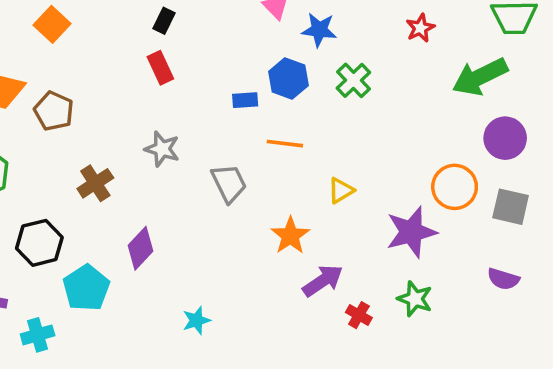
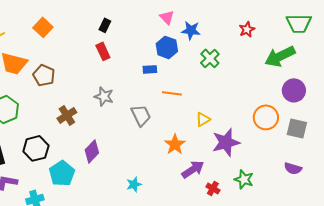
blue hexagon: (288, 79) -> (167, 47), moved
purple star: (411, 232) -> (226, 142), moved
cyan star: (196, 320) -> (134, 184), moved

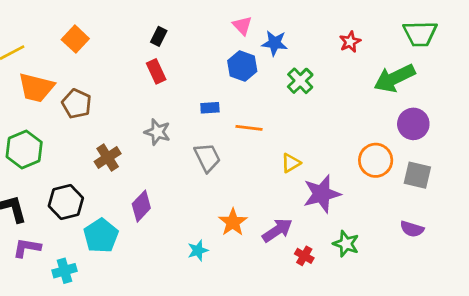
blue rectangle: (150, 69) -> (210, 108), moved
orange star: (175, 144) -> (233, 222), moved

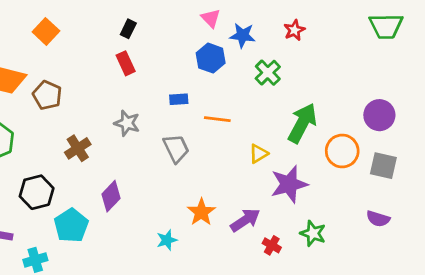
red star: (350, 42) -> (294, 30), moved
green arrow: (394, 78) -> (302, 123), moved, turned 144

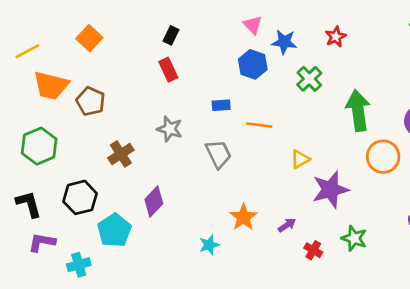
green arrow: (302, 123) -> (358, 110), moved, turned -36
purple arrow: (245, 220) -> (287, 225), size x0.6

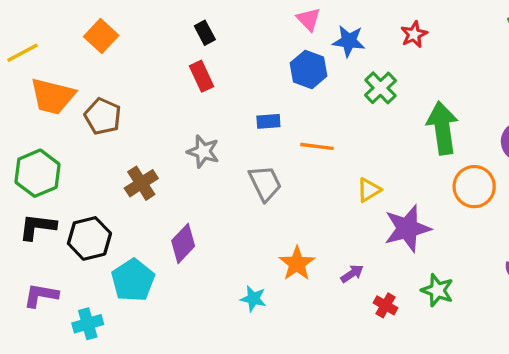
black rectangle: (171, 35) -> (205, 33), turned -54
black L-shape: (29, 204) -> (38, 227), moved, turned -68
cyan star: (209, 245) -> (253, 299), turned 30

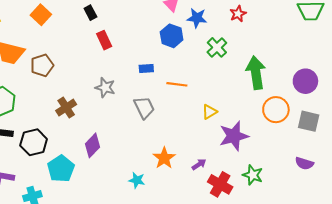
black rectangle: (205, 33) -> (90, 13), moved
brown pentagon: (103, 116) -> (42, 65), turned 30
red cross: (386, 305) -> (220, 184), size x1.6

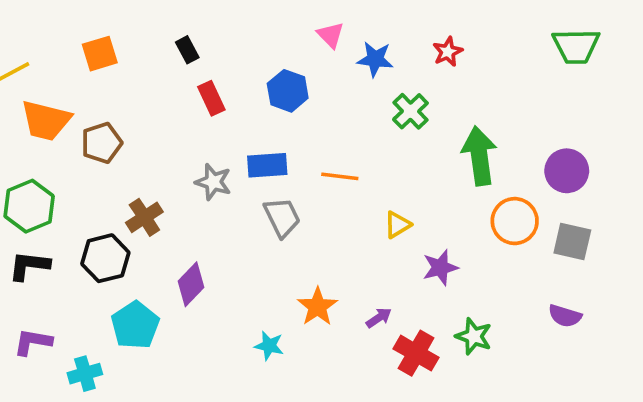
orange square: (41, 15) -> (100, 54), turned 30
blue hexagon: (172, 36) -> (288, 91), moved
blue rectangle: (146, 69) -> (267, 165), moved, size x1.5
purple star: (234, 136) -> (440, 268), size x0.7
black hexagon: (34, 142) -> (105, 258), moved

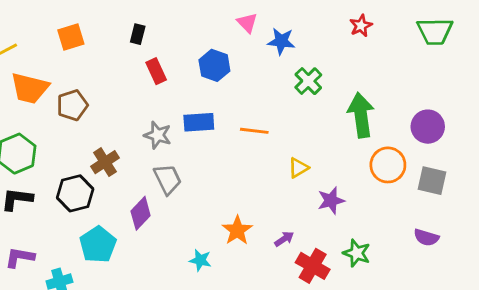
black rectangle: (187, 50) -> (138, 34), turned 42
red star: (448, 52) -> (361, 26), moved
gray trapezoid: (282, 217) -> (168, 179), moved

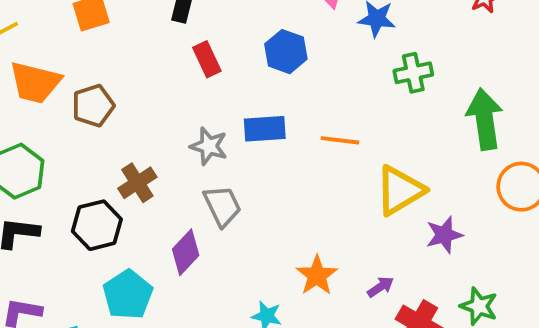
green cross: (308, 81) -> (413, 73), turned 32
yellow triangle: (298, 168) -> (400, 190), size x1.8

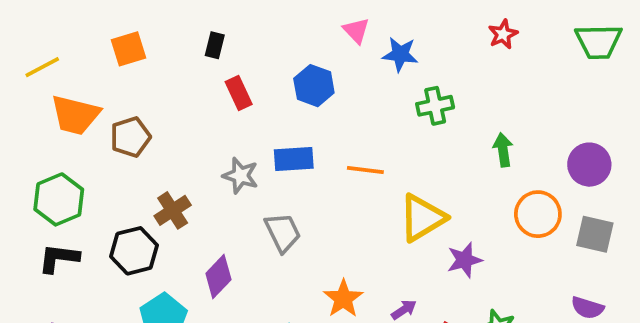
green arrow: (485, 119) -> (503, 150), size x0.6
gray trapezoid: (222, 206) -> (283, 232), moved

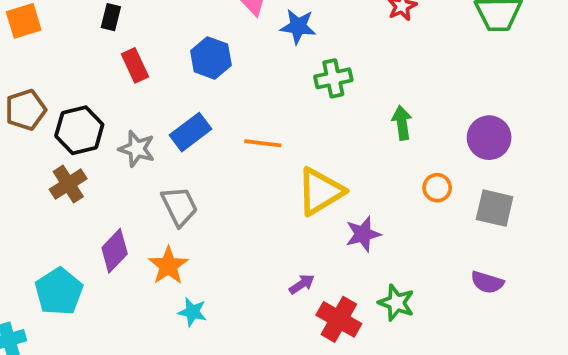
blue rectangle: (294, 159) -> (191, 132), turned -33
orange circle: (538, 214) -> (437, 188), size x0.6
black hexagon: (134, 251) -> (79, 130), moved
orange star: (343, 299) -> (168, 266), moved

